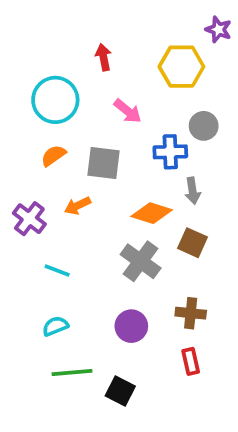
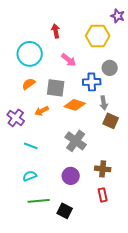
orange diamond: (152, 213) -> (75, 105), moved
brown square: (193, 243) -> (111, 121), moved

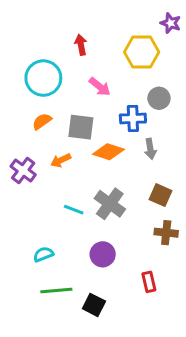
brown square: (111, 121) -> (160, 195), moved
cyan line: (31, 146) -> (74, 210), moved
brown cross: (103, 169) -> (166, 233), moved

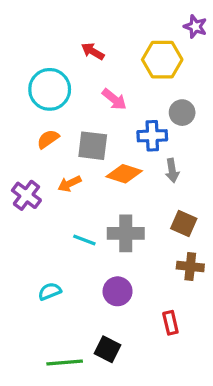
red arrow: (81, 45) -> (93, 51), turned -48
gray cross: (110, 204) -> (126, 233), turned -36
green line: (56, 290) -> (65, 363), moved

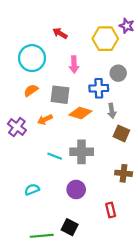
purple star: (195, 26) -> (127, 26), moved
pink arrow: (114, 99) -> (74, 65), turned 49
brown square: (184, 223) -> (121, 133), moved

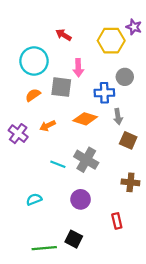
gray square: (60, 95) -> (61, 87), moved
gray cross: (82, 152) -> (86, 160), turned 30

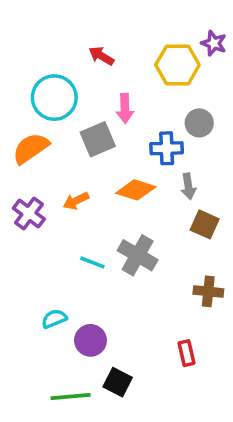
gray square: (61, 87) -> (98, 139), turned -30
orange semicircle: (33, 95) -> (31, 148), moved, size x1.5
purple circle: (81, 199) -> (90, 340), moved

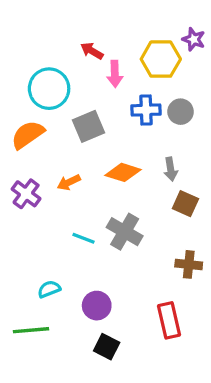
pink arrow: (125, 108) -> (115, 74), moved
blue cross: (167, 148) -> (146, 110), moved
purple circle: (90, 340) -> (97, 306), moved
red rectangle: (187, 353) -> (169, 320), size x1.5
green line: (71, 397) -> (31, 330), moved

